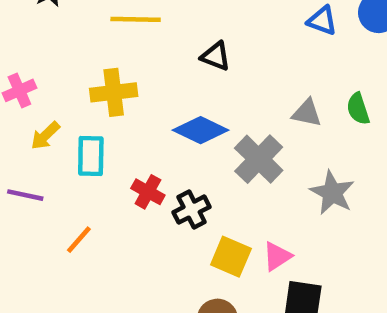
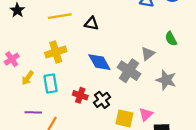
black triangle: (216, 56) -> (91, 23), moved
gray triangle: (307, 113) -> (148, 54), moved, turned -40
blue diamond: (201, 130) -> (99, 62), turned 45
purple line: (25, 195) -> (33, 112), moved

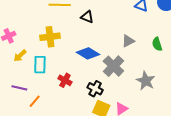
gray triangle: (148, 54) -> (128, 41), moved
blue diamond: (99, 62) -> (88, 53), turned -40
black cross: (102, 100) -> (95, 89), moved, turned -35

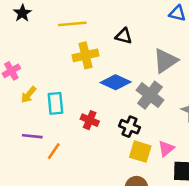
black triangle: (87, 17) -> (124, 36), moved
yellow cross: (50, 37) -> (86, 55), moved
gray triangle: (128, 41) -> (165, 61), size x1.5

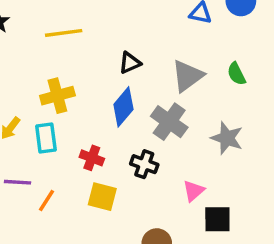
black triangle: (124, 36) -> (130, 63), moved, turned -36
yellow cross: (86, 55) -> (57, 96), moved
blue diamond: (116, 82) -> (123, 107), turned -72
yellow square: (140, 152) -> (102, 197), moved

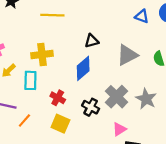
gray cross: (169, 122) -> (117, 97), moved

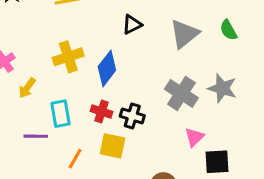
blue diamond: (83, 68) -> (107, 68), moved
cyan rectangle: (30, 80) -> (60, 114), moved
black cross: (91, 107) -> (132, 116), moved
orange line: (24, 120) -> (75, 159), moved

